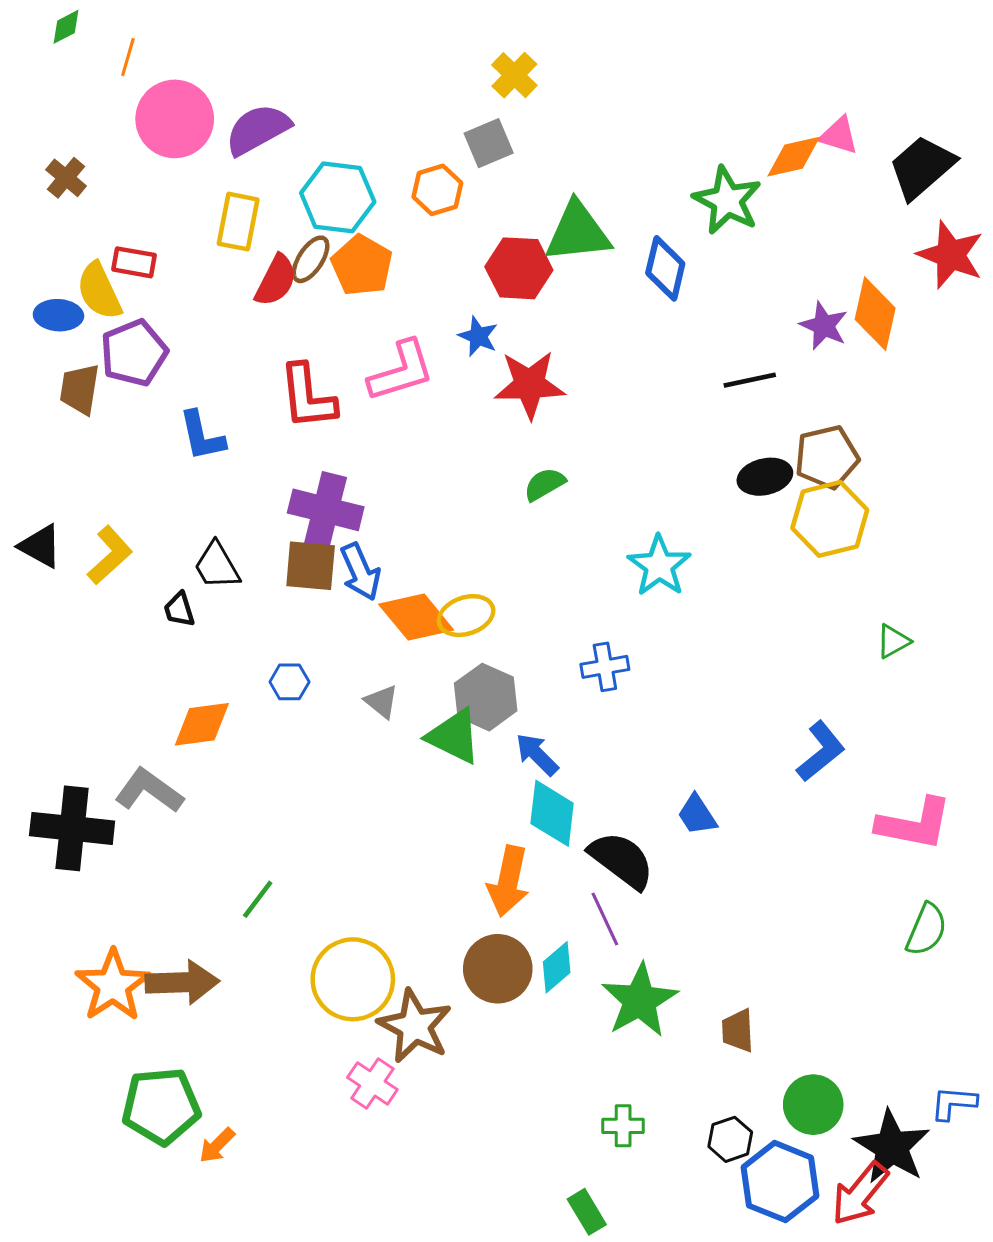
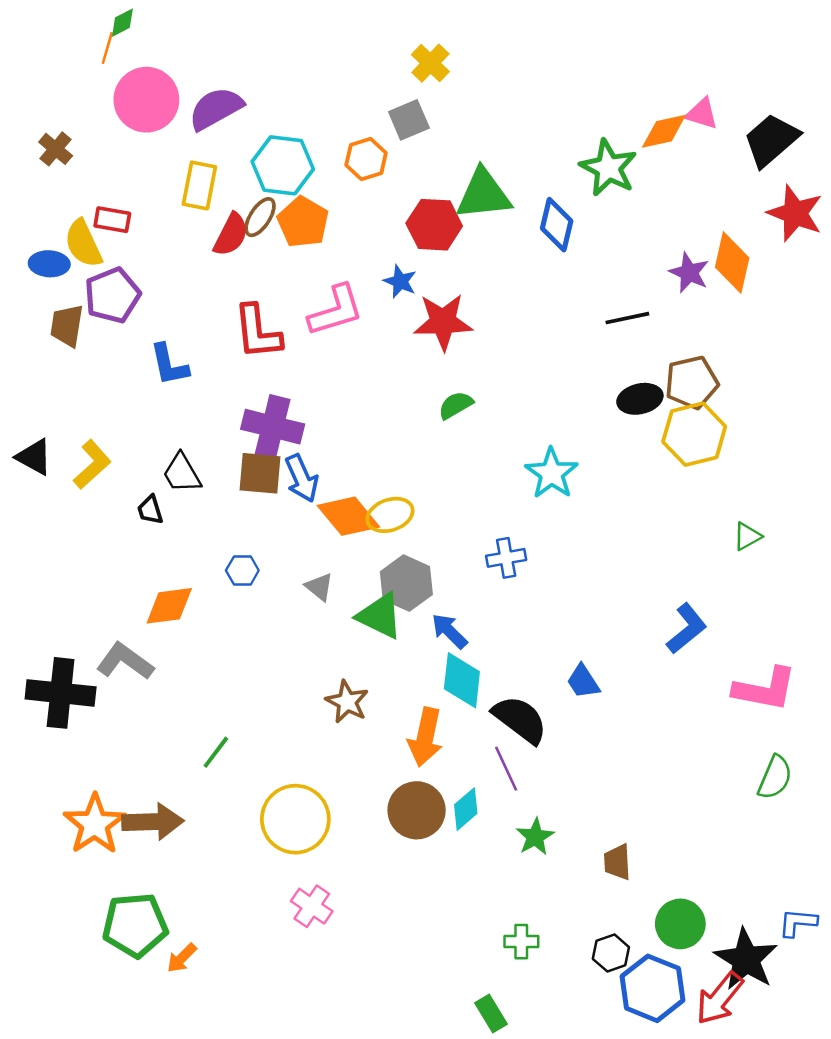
green diamond: (66, 27) -> (122, 23), moved
green star: (640, 1000) -> (535, 837), size x0.6
brown star: (415, 1026) -> (347, 702), moved, size x0.7

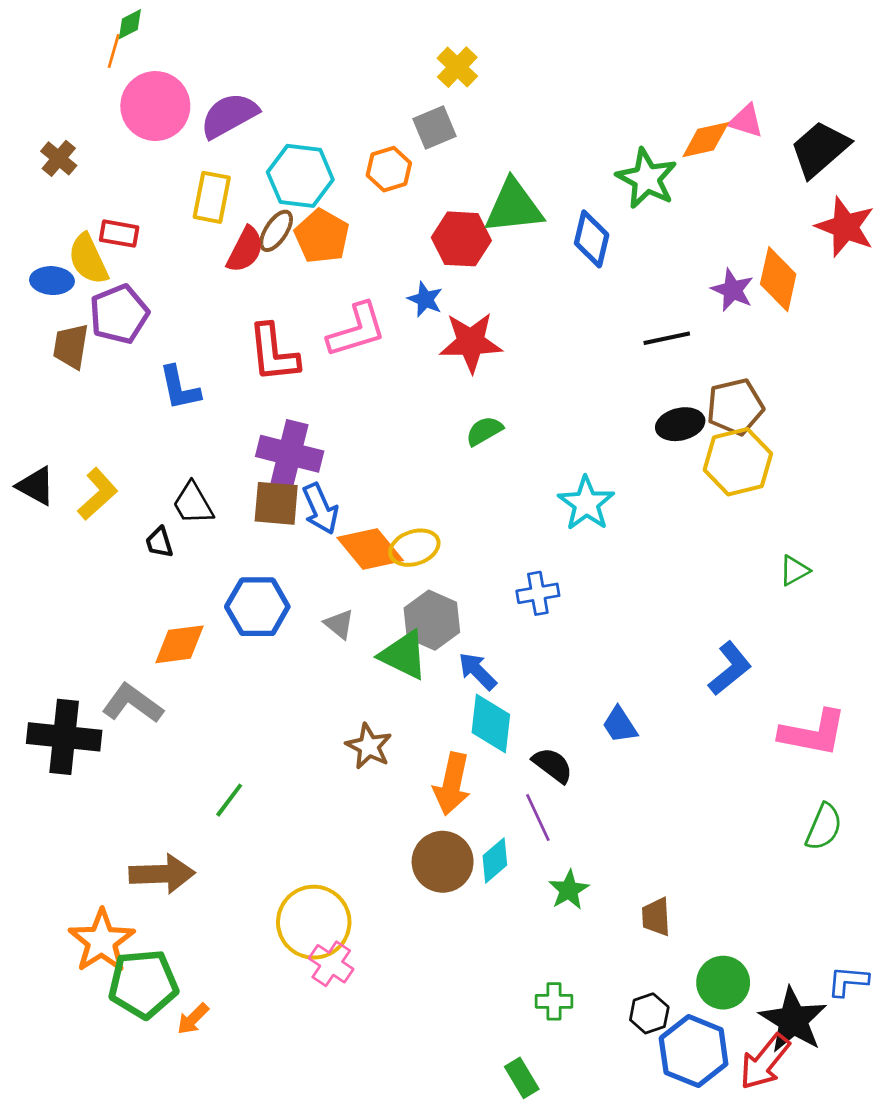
blue hexagon: (242, 570) -> (257, 607), size x1.8
black semicircle: (520, 719) -> (553, 765), size x0.7
yellow circle: (295, 819) -> (314, 922), moved
orange star: (95, 824) -> (102, 941), moved

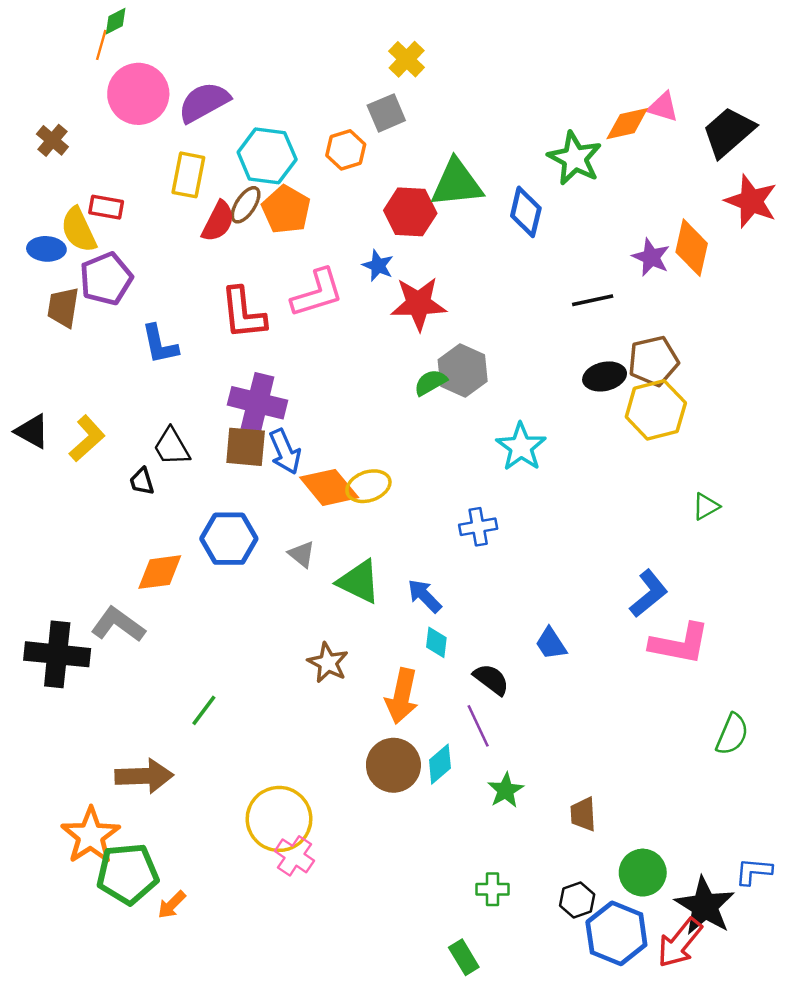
gray hexagon: (432, 620) -> (463, 371), moved
cyan diamond: (491, 723) -> (436, 642), size x0.6
pink L-shape: (813, 733) -> (680, 644), moved

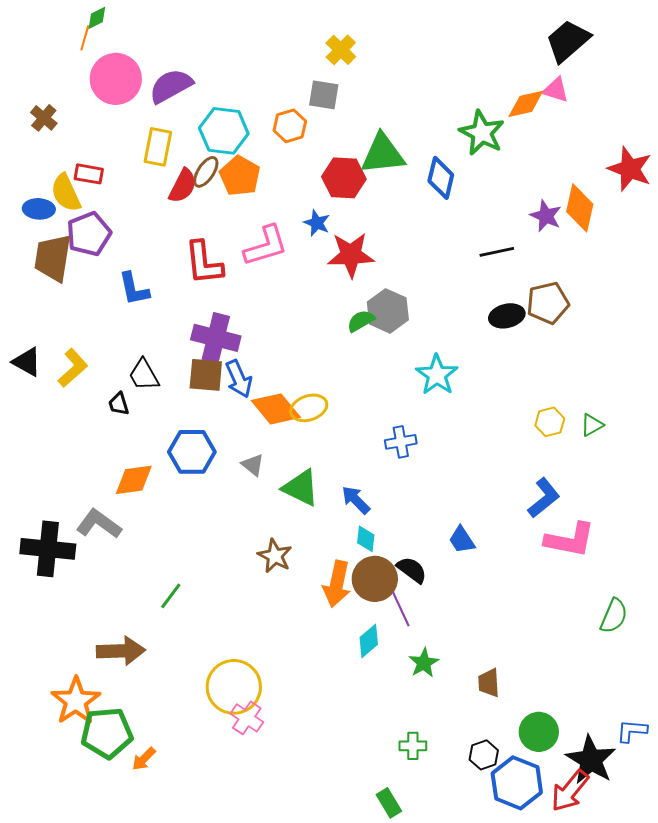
gray square: (386, 113) -> (324, 95), turned 32
black trapezoid: (729, 132) -> (568, 41), moved
brown trapezoid: (63, 307) -> (53, 258), size x1.4
yellow hexagon: (656, 410) -> (550, 422), moved, size x0.6
brown circle: (393, 765) -> (375, 579), moved

